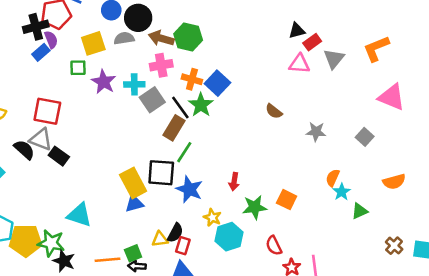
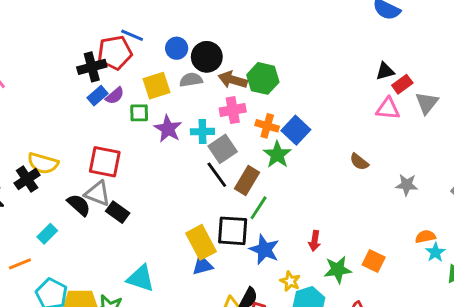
purple semicircle: (51, 40) -> (115, 96), moved, turned 72
black line: (180, 107) -> (217, 175), moved
orange semicircle: (333, 178) -> (425, 237), turned 54

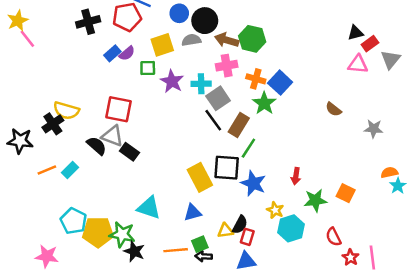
black cross: (92, 67) -> (88, 22), moved
orange line: (20, 264) -> (47, 170), moved
blue triangle: (202, 265) -> (193, 213), moved

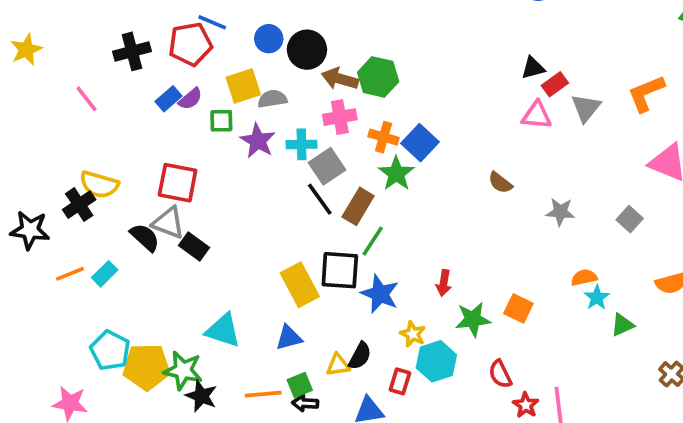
pink line: (27, 39) -> (86, 99), moved
gray semicircle: (191, 40) -> (272, 99), moved
red rectangle: (247, 237) -> (400, 381), moved

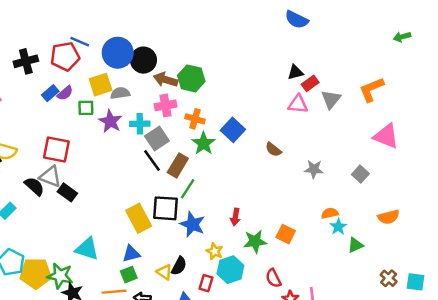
blue circle: (269, 39) -> (118, 53), size x1.6
blue square: (420, 143) -> (233, 130), moved
yellow triangle: (338, 365) -> (164, 272), turned 42
green square: (300, 385) -> (129, 275), moved

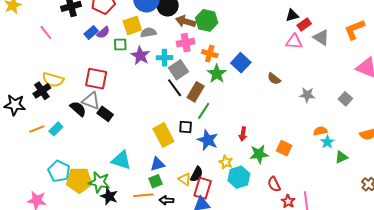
gray triangle: (331, 99) -> (321, 38), turned -36
black square: (166, 208) -> (186, 127), size x0.6
red rectangle: (206, 283) -> (203, 188), moved, size x1.5

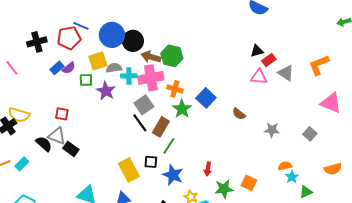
pink cross: (186, 43) -> (151, 78), size x1.4
cyan cross: (164, 58) -> (129, 76), moved
red square: (96, 79) -> (62, 114), size x0.6

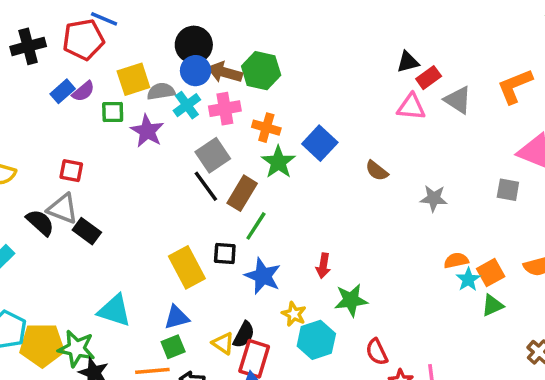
blue circle: (112, 35) -> (196, 71), moved, size x0.7
cyan cross: (129, 76) -> (187, 105), turned -35
pink cross: (151, 78) -> (225, 109), size x0.7
gray square: (310, 134) -> (508, 190), moved, turned -32
orange square: (249, 183) -> (491, 273), moved, turned 35

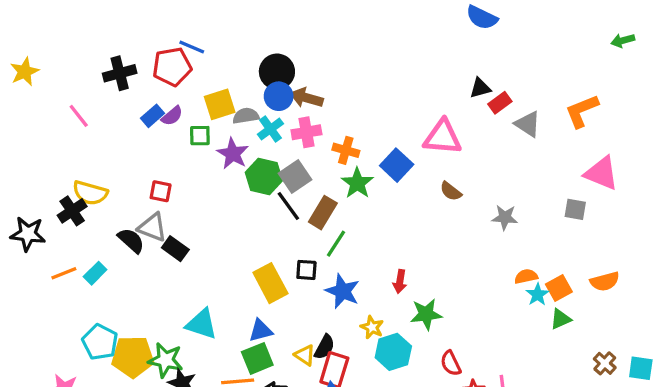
green hexagon: (261, 71) -> (264, 177), moved
pink triangle: (411, 107) -> (442, 137), moved, size x1.4
green square: (173, 347) -> (257, 358), size x1.4

